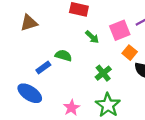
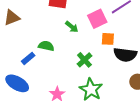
orange square: (130, 53) -> (108, 39), turned -32

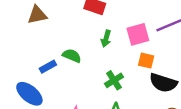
green arrow: (72, 27) -> (106, 39), turned 56

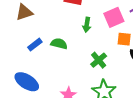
blue rectangle: (48, 67) -> (35, 45), moved

